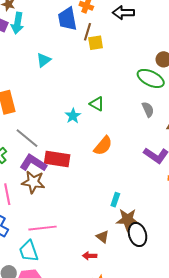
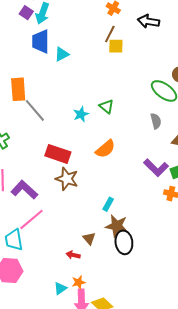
blue trapezoid: (67, 19) -> (41, 41), moved
gray line: (27, 138) -> (35, 110), moved
purple L-shape: (33, 163) -> (24, 190), moved
brown star: (33, 182) -> (67, 179), moved
pink line: (42, 228) -> (31, 219), turned -44

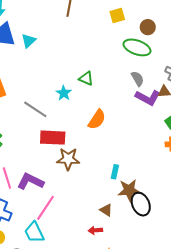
yellow square: (116, 46) -> (117, 16), moved
gray line: (35, 110) -> (35, 109), moved
purple L-shape: (156, 168) -> (148, 98), moved

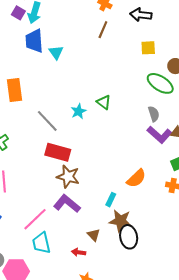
cyan triangle: (29, 41) -> (56, 52), turned -35
orange semicircle: (97, 119) -> (136, 178), moved
purple L-shape: (30, 181) -> (67, 204), moved
cyan trapezoid: (34, 232) -> (41, 243), moved

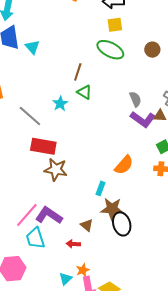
brown line: (103, 30) -> (78, 72), moved
yellow square: (148, 48) -> (115, 25), moved
green ellipse: (160, 83) -> (110, 50), moved
purple L-shape: (67, 204) -> (49, 215), moved

